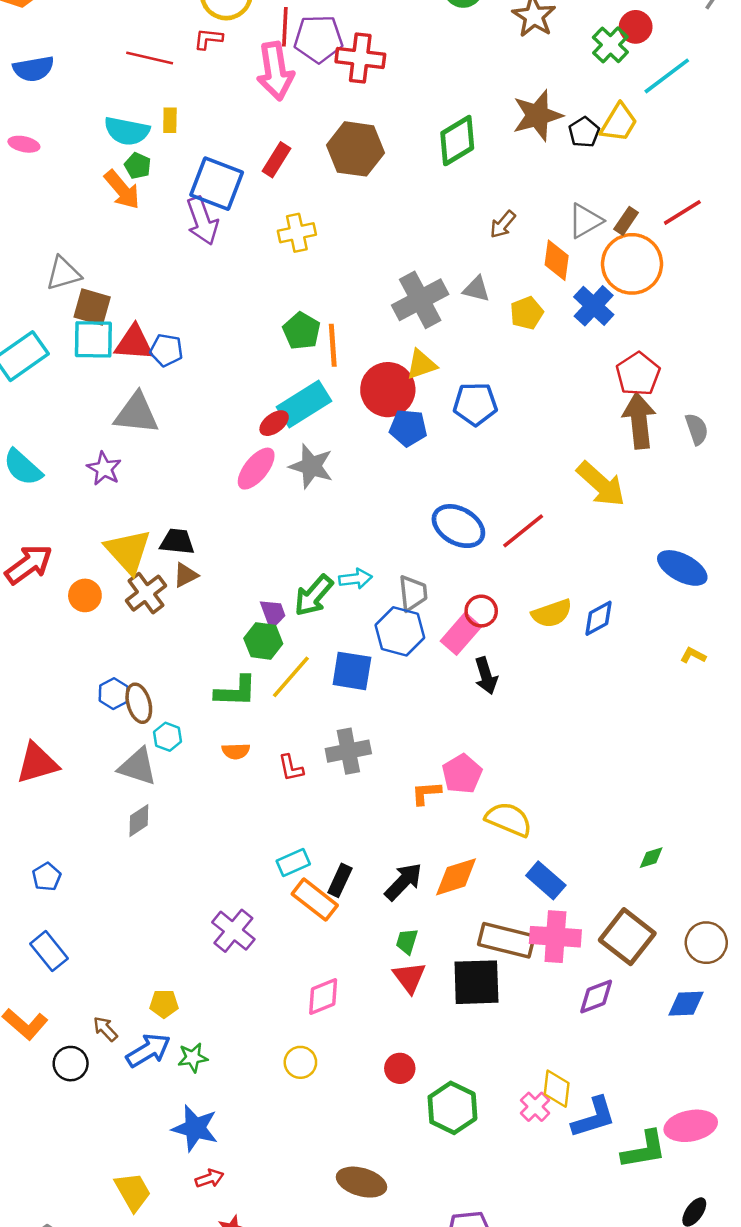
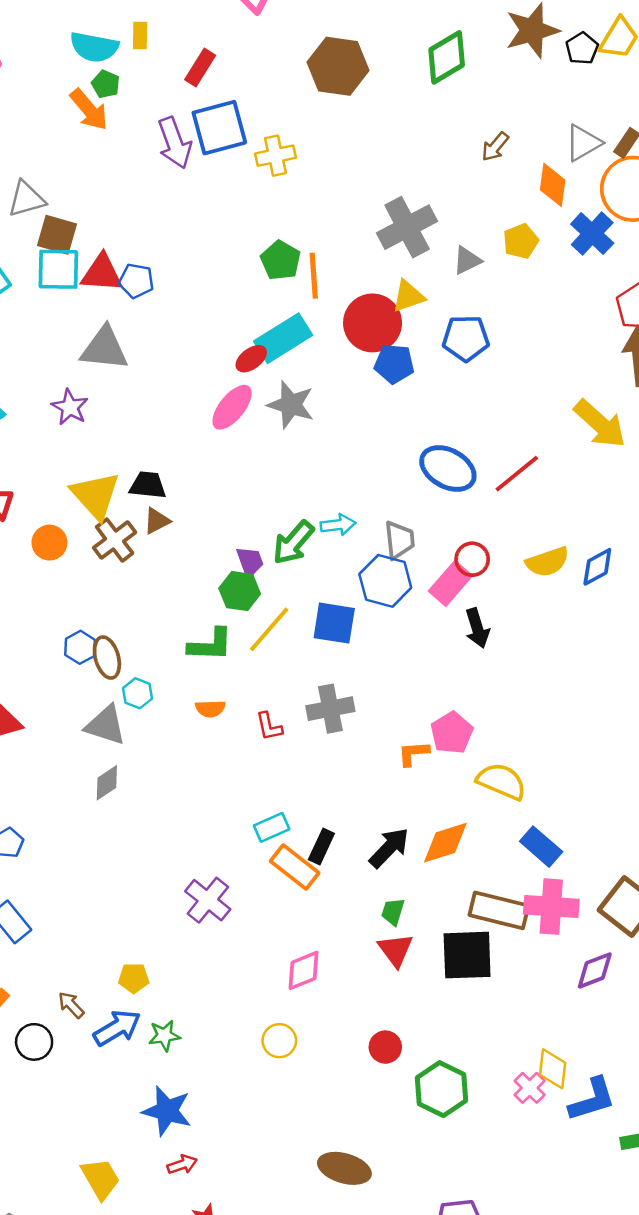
red rectangle: (276, 160) -> (200, 68), moved
blue square: (217, 184) -> (219, 128), moved, turned -36
gray triangle: (476, 289) -> (467, 260), moved, turned -40

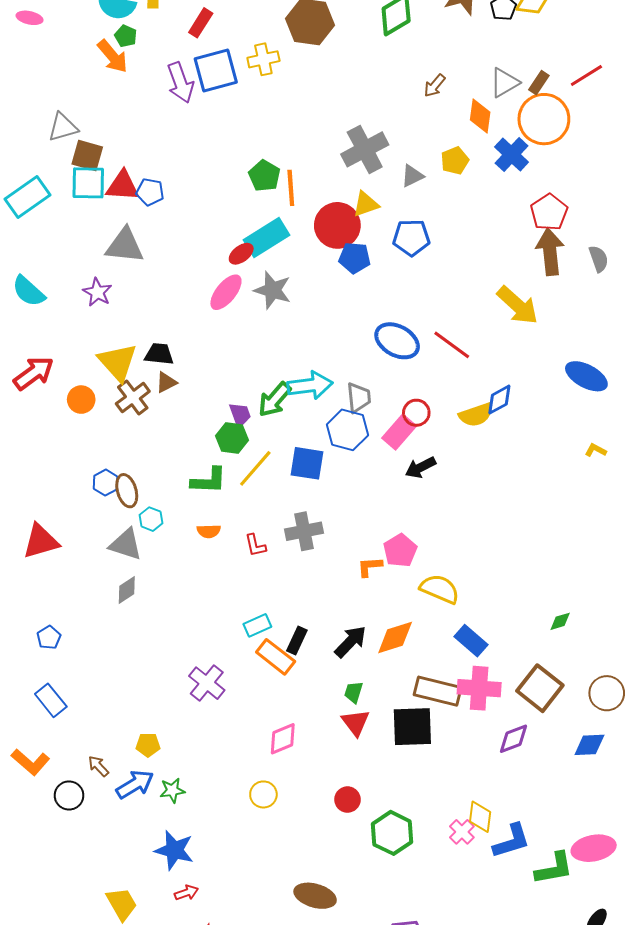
yellow cross: (275, 156) -> (263, 59), moved
red line: (517, 474) -> (452, 345), turned 75
cyan arrow: (338, 525) -> (310, 385), size x1.6
blue diamond: (597, 567) -> (499, 400), moved
black arrow: (477, 628) -> (420, 467), turned 80

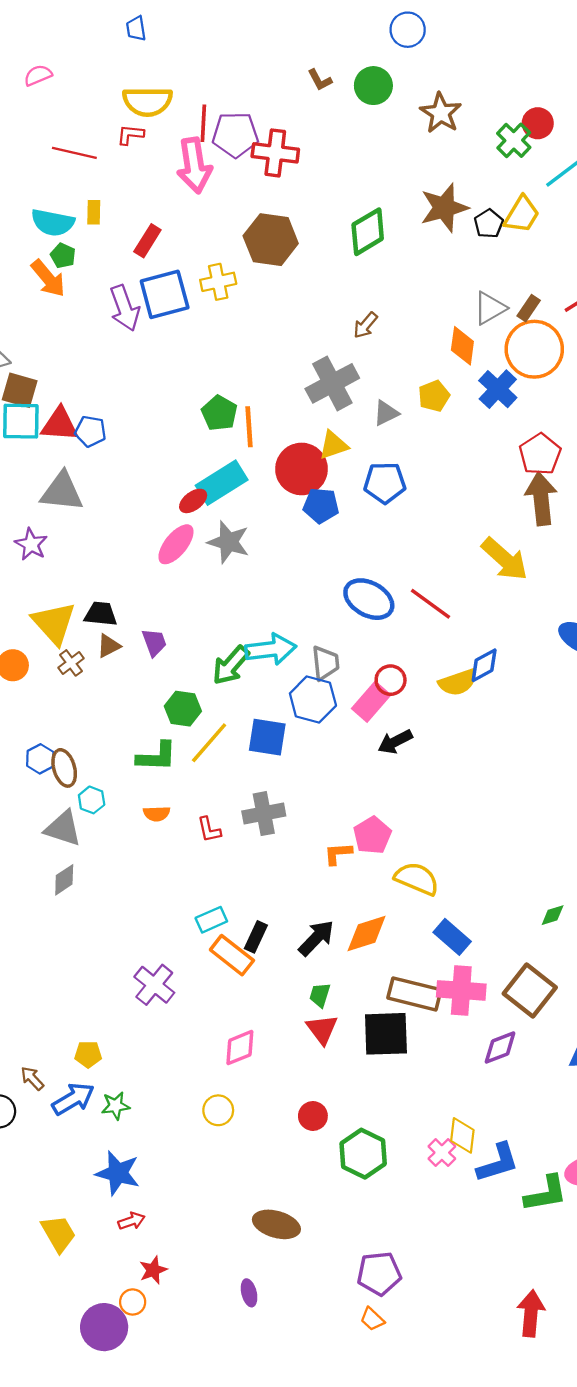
brown arrow: (435, 86) -> (365, 325), moved
brown cross: (133, 398) -> (71, 663), size x0.7
purple trapezoid: (240, 415) -> (154, 642), moved

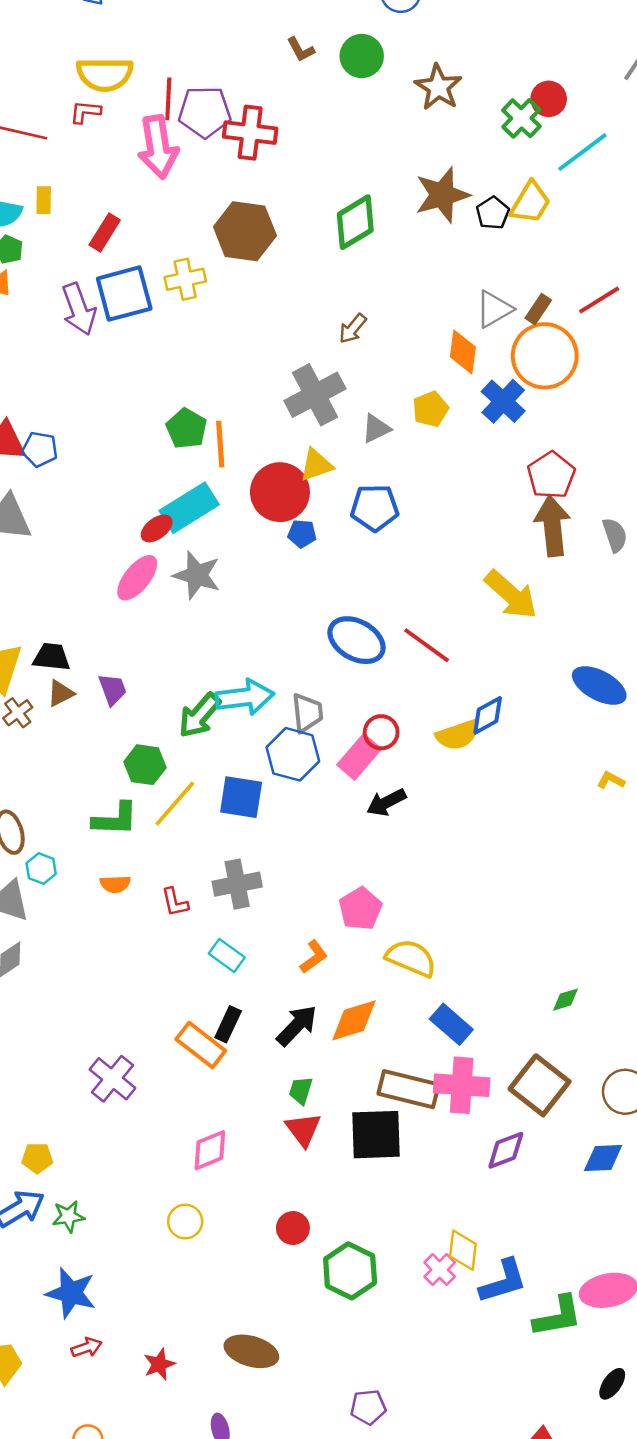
blue pentagon: (321, 506) -> (302, 534), size x0.7
orange L-shape: (338, 854) -> (314, 957), moved, turned 148
cyan rectangle: (211, 920) -> (227, 955), moved, turned 60
red star: (153, 1270) -> (159, 1364), moved
purple pentagon: (379, 1273) -> (368, 1407), size x0.7

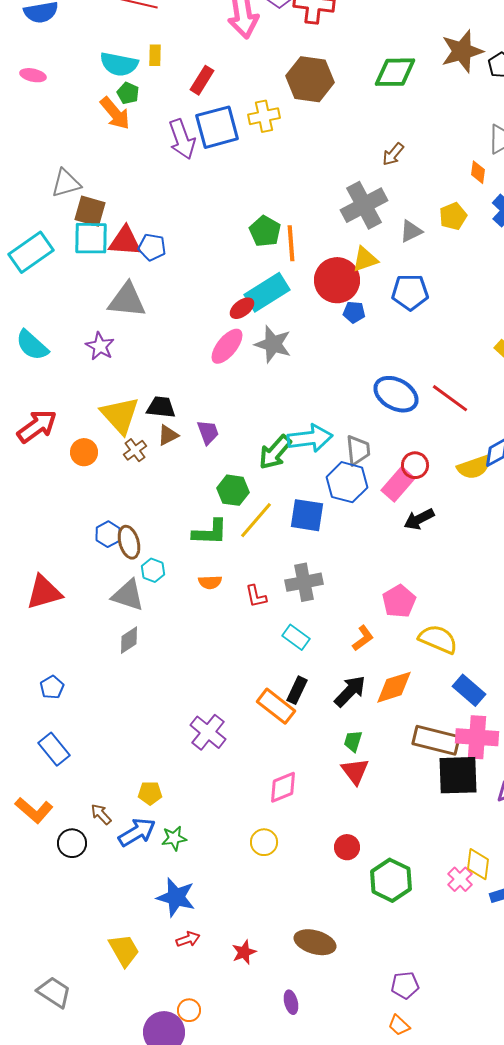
green diamond: (355, 222) -> (395, 72), turned 30
orange diamond: (463, 352) -> (478, 172), size x0.7
black square: (376, 1135) -> (458, 775), moved

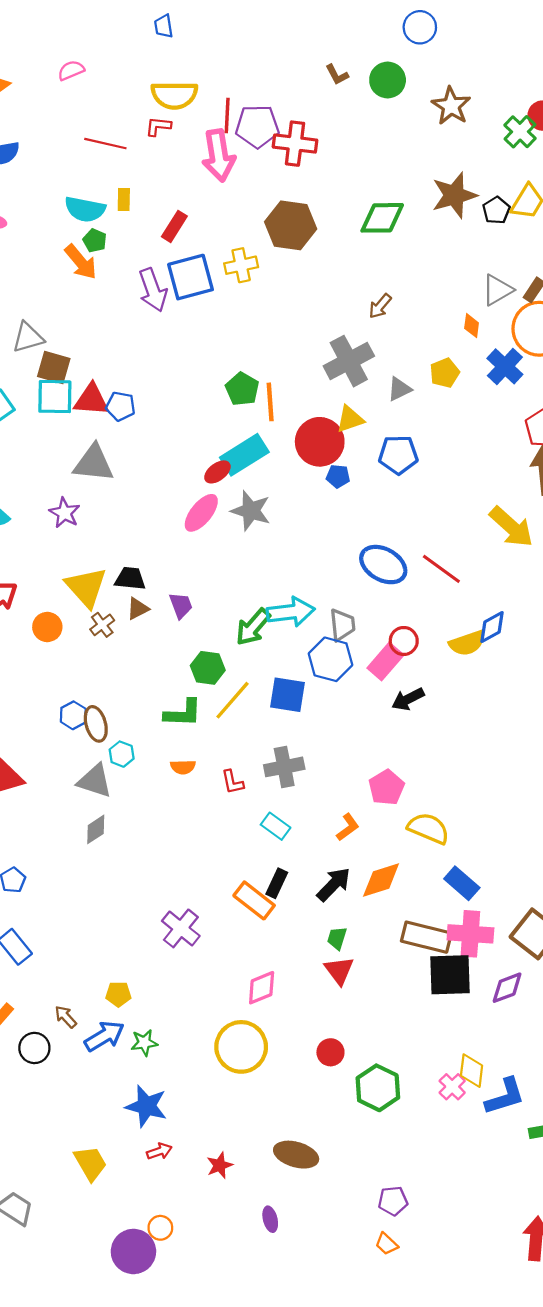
yellow circle: (264, 842) -> (241, 1047), size x1.8

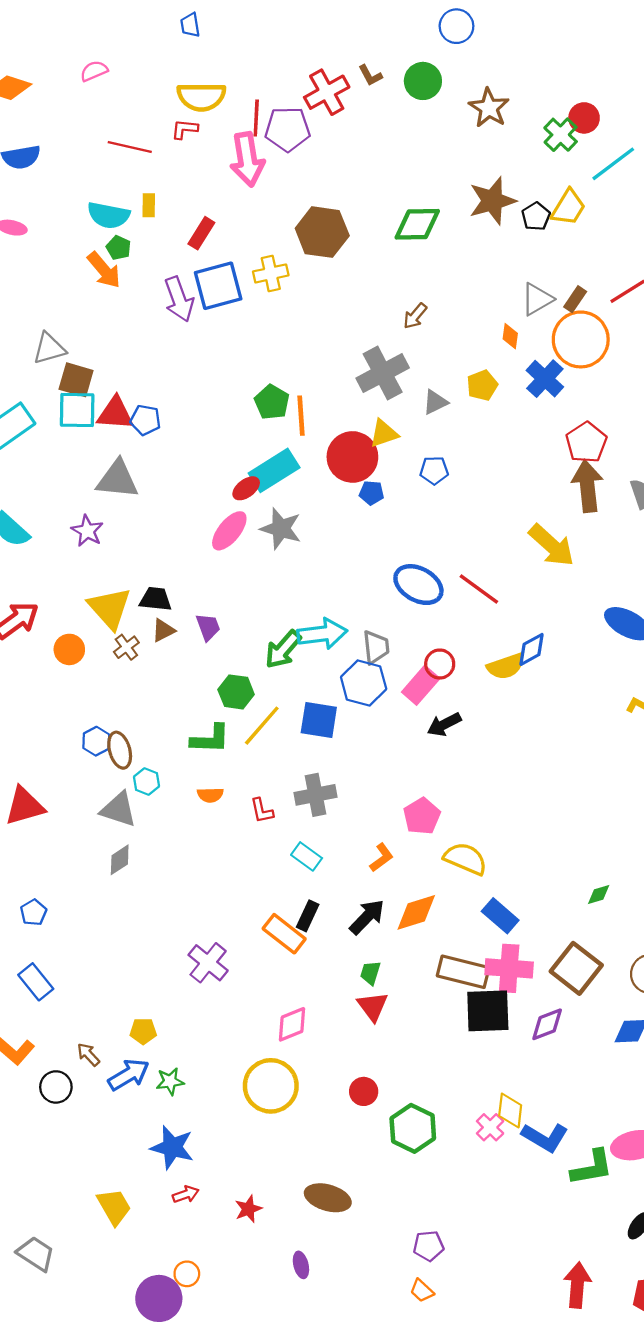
red cross: (295, 144) -> (327, 92), moved, turned -36
blue pentagon: (398, 455) -> (434, 470), size x0.7
blue L-shape: (505, 1096) -> (545, 1137), turned 48

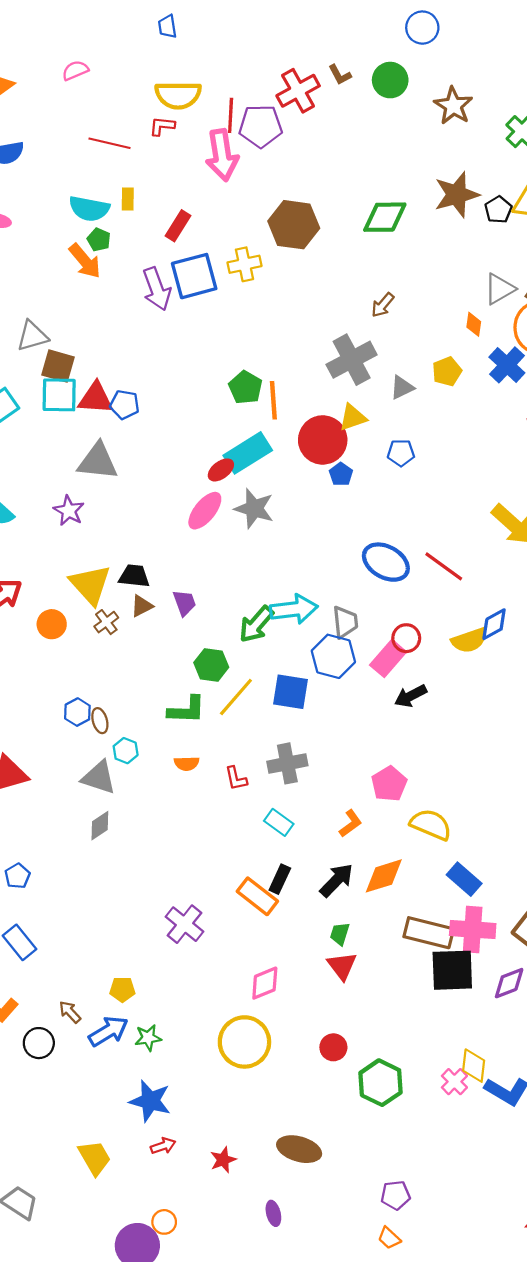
blue pentagon: (371, 493) -> (341, 474), turned 30
brown ellipse: (120, 750) -> (100, 721), size x0.7

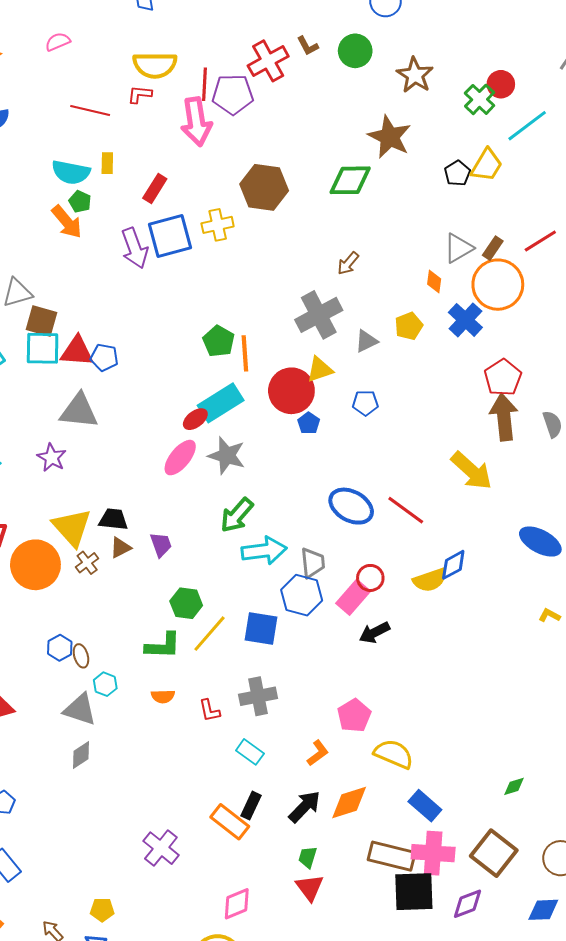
brown star: (457, 195) -> (390, 137), moved, turned -30
orange circle: (52, 624) -> (35, 565), size x1.8
green arrow: (256, 624) -> (237, 515), moved

